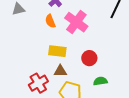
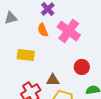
yellow rectangle: (57, 51) -> (26, 55), moved

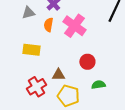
gray triangle: (11, 18) -> (28, 13), moved
orange semicircle: (43, 30) -> (48, 25), turned 32

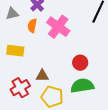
red circle: (87, 62) -> (80, 63), moved
green semicircle: (98, 85) -> (82, 86), size x1.6

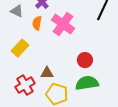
gray triangle: (12, 14) -> (17, 11), turned 40
yellow rectangle: (15, 51) -> (20, 48), turned -54

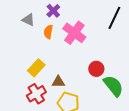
yellow rectangle: (20, 48) -> (36, 68), moved
green semicircle: (87, 83) -> (113, 86), moved, turned 60

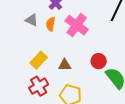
gray triangle: (28, 20) -> (32, 20), moved
brown triangle: (58, 82) -> (65, 65), moved

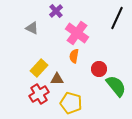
orange semicircle: (51, 24) -> (74, 56), moved
brown triangle: (65, 65) -> (57, 79), moved

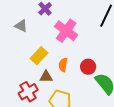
orange semicircle: (74, 56) -> (63, 65), moved
yellow rectangle: (39, 68) -> (39, 56), moved

